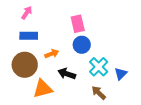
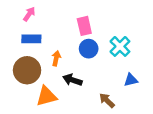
orange arrow: (52, 54) -> (56, 58), turned -56
cyan cross: (99, 67) -> (120, 46), moved
blue triangle: (121, 74) -> (131, 80), turned 32

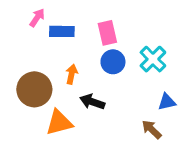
blue rectangle: (31, 39) -> (62, 31), moved
brown arrow: (107, 100) -> (152, 129), moved

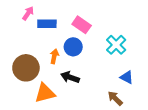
pink rectangle: (107, 33) -> (82, 25), turned -42
blue circle: (113, 62) -> (73, 47), moved
blue triangle: (167, 102) -> (127, 77), turned 40

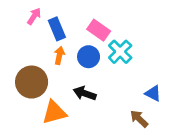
blue rectangle: (47, 24) -> (57, 29), turned 66
cyan cross: (116, 45) -> (120, 52), moved
orange arrow: (54, 56) -> (59, 55), moved

